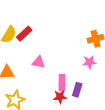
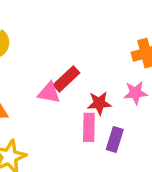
red rectangle: (24, 34) -> (66, 79), moved
red star: (60, 97) -> (99, 103), moved

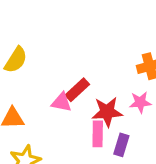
red star: (99, 103) -> (107, 112), size x1.4

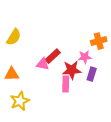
pink star: (140, 102) -> (85, 57), moved
purple rectangle: (121, 145) -> (92, 74), moved

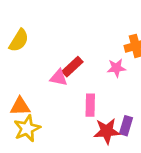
red star: (72, 70) -> (107, 131), moved
orange triangle: (12, 74) -> (20, 106), moved
purple rectangle: (92, 74) -> (126, 126), moved

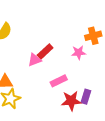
pink triangle: (59, 78) -> (35, 60), turned -32
pink rectangle: (90, 105) -> (59, 81), turned 63

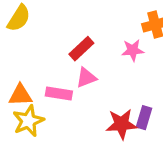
pink triangle: (35, 60) -> (86, 78), moved
pink rectangle: (59, 81) -> (59, 94), moved, turned 35

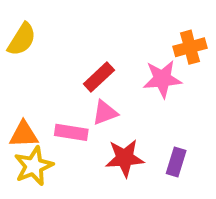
pink star: (133, 50) -> (162, 79), size x1.4
red star: (121, 124) -> (125, 158), moved

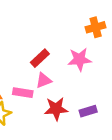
orange cross: (190, 47) -> (96, 27), moved
purple rectangle: (176, 162) -> (88, 111), turned 56

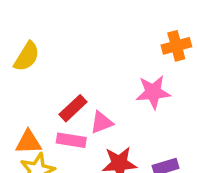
red rectangle: (40, 58) -> (73, 108), moved

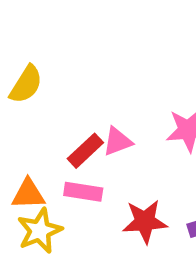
pink triangle: (101, 122) -> (117, 141), moved

